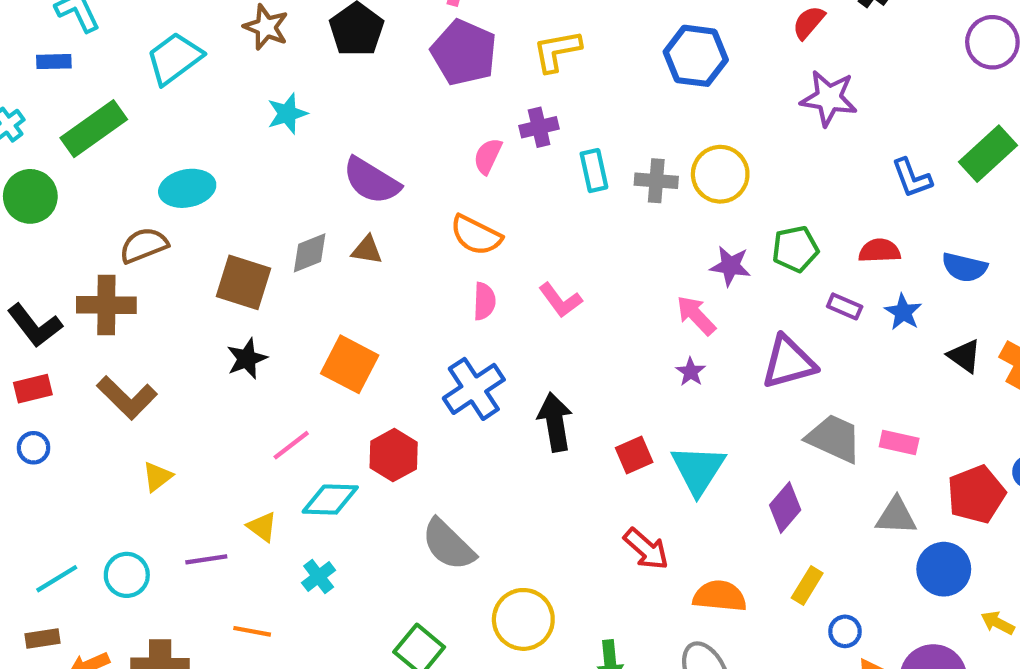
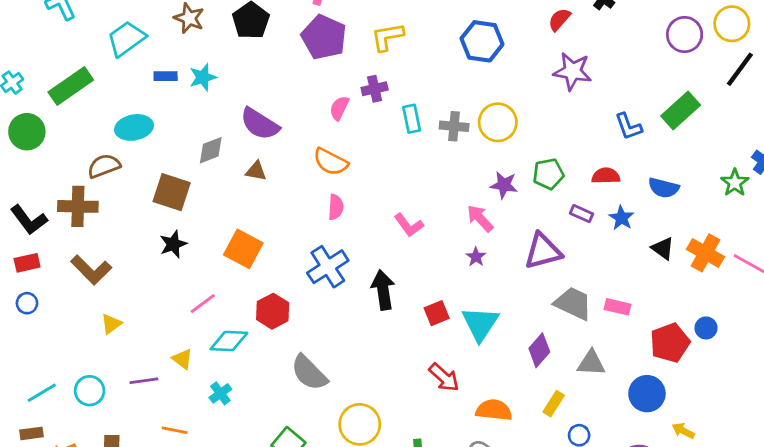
blue rectangle: (54, 62) -> (166, 76), moved
gray diamond: (310, 253) -> (211, 150), moved
pink L-shape: (560, 300) -> (409, 225), moved
gray triangle: (896, 516) -> (591, 363), moved

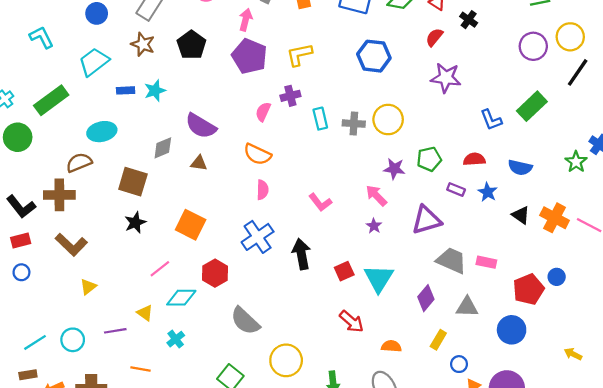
orange semicircle: (494, 410) -> (391, 346), size x0.7
yellow arrow: (683, 431) -> (573, 354), moved

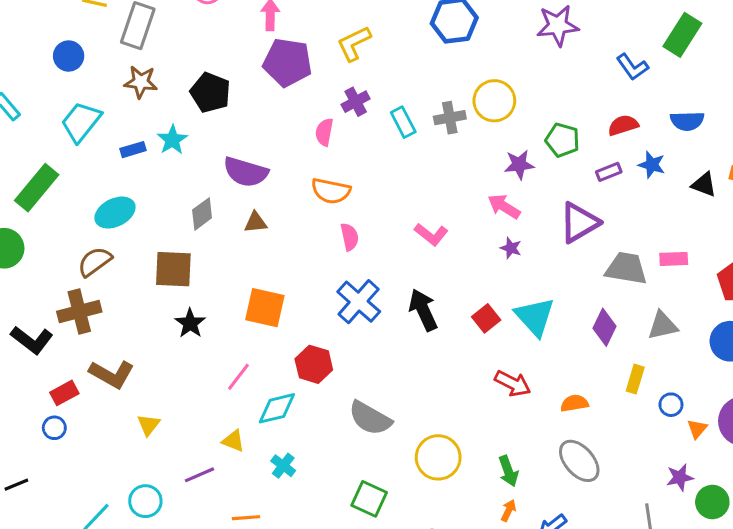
black pentagon: (191, 45) -> (210, 93), moved
green pentagon: (429, 159) -> (562, 140), turned -30
purple rectangle: (456, 190) -> (609, 172), turned -30
red rectangle: (21, 241) -> (64, 393), moved

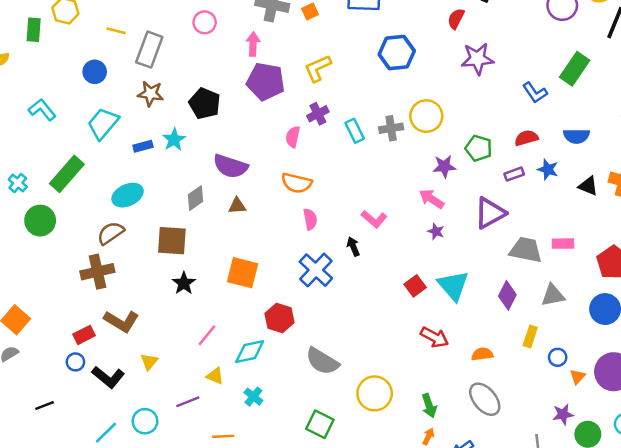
black arrow: (423, 310) -> (353, 246), moved, size x0.6
black L-shape: (32, 340) -> (108, 377), moved
pink line: (238, 377) -> (207, 335), moved

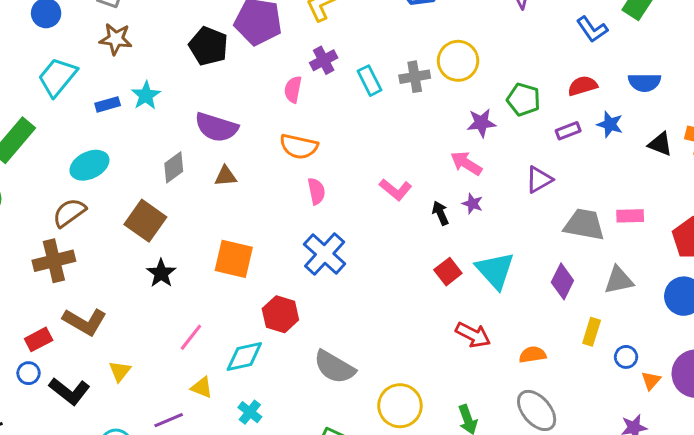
black pentagon: (205, 103) -> (208, 46), moved
purple triangle: (490, 213) -> (539, 180), size x0.7
brown square: (172, 241) -> (145, 221), turned 32
black arrow: (353, 246) -> (440, 213), moved

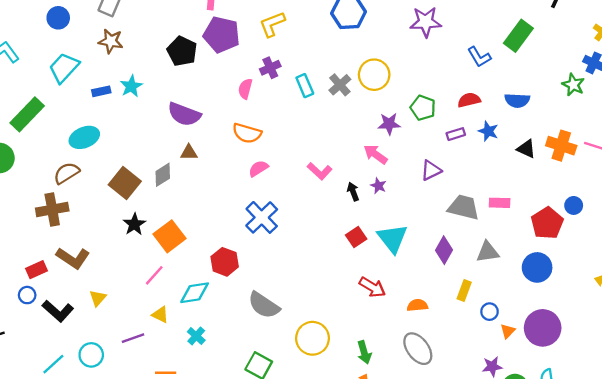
gray cross: (415, 77) -> (340, 85), turned -35
gray diamond: (174, 167) -> (163, 175), moved
pink semicircle: (316, 191) -> (258, 168), turned -114
orange square: (234, 259) -> (170, 236), moved, turned 36

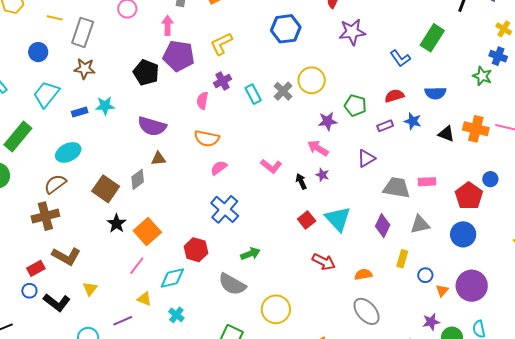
cyan star: (131, 86) -> (105, 106), turned 30
green arrow: (364, 352) -> (250, 254), moved, turned -90

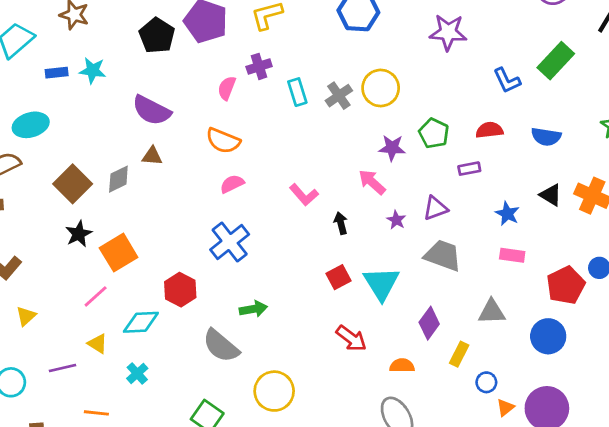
blue star: (413, 121) -> (507, 214), moved
purple star: (322, 175) -> (396, 220), moved
gray trapezoid: (396, 188) -> (443, 255), moved
purple diamond: (383, 226) -> (429, 323), moved

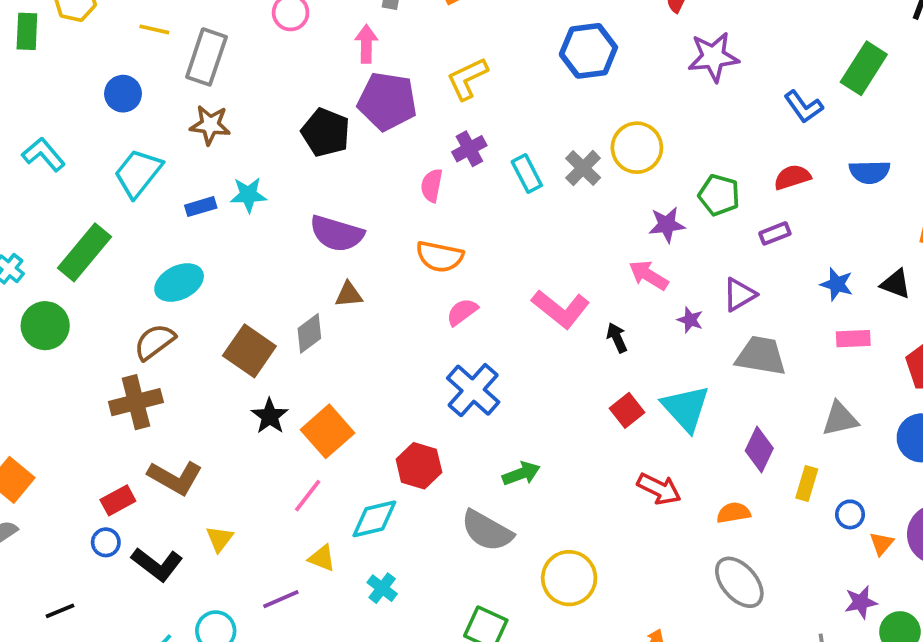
pink L-shape: (304, 195) -> (561, 309), size x1.4
black triangle: (551, 195) -> (896, 284), moved

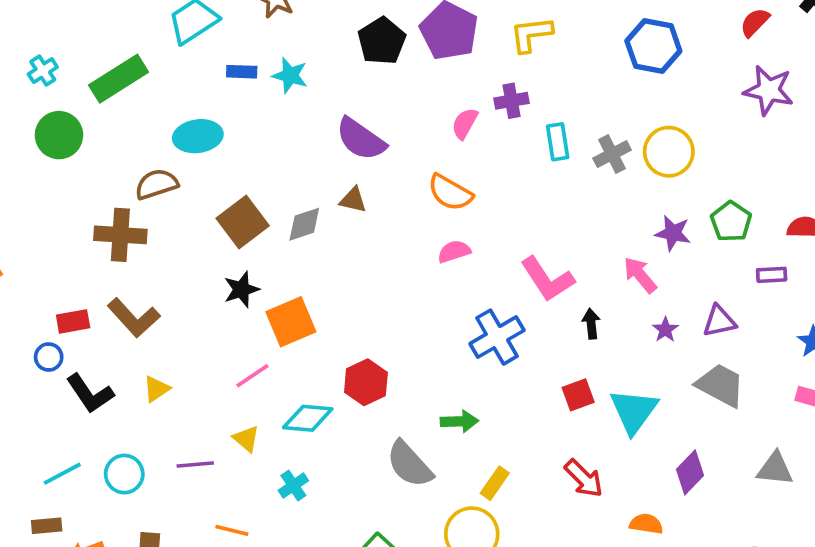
blue cross: (473, 390) -> (497, 337), moved
yellow rectangle: (807, 483) -> (495, 483), moved

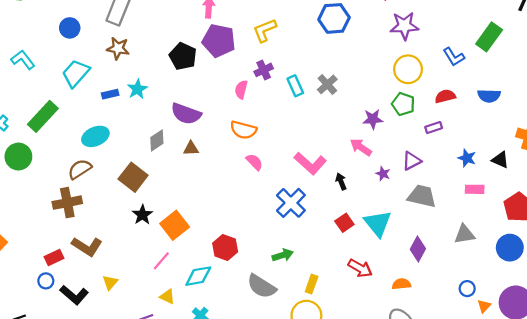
cyan star: (290, 75) -> (137, 89), turned -30
yellow circle: (669, 152) -> (408, 69), moved
gray diamond: (304, 224) -> (157, 140), moved
pink semicircle: (454, 251) -> (254, 162), turned 78

